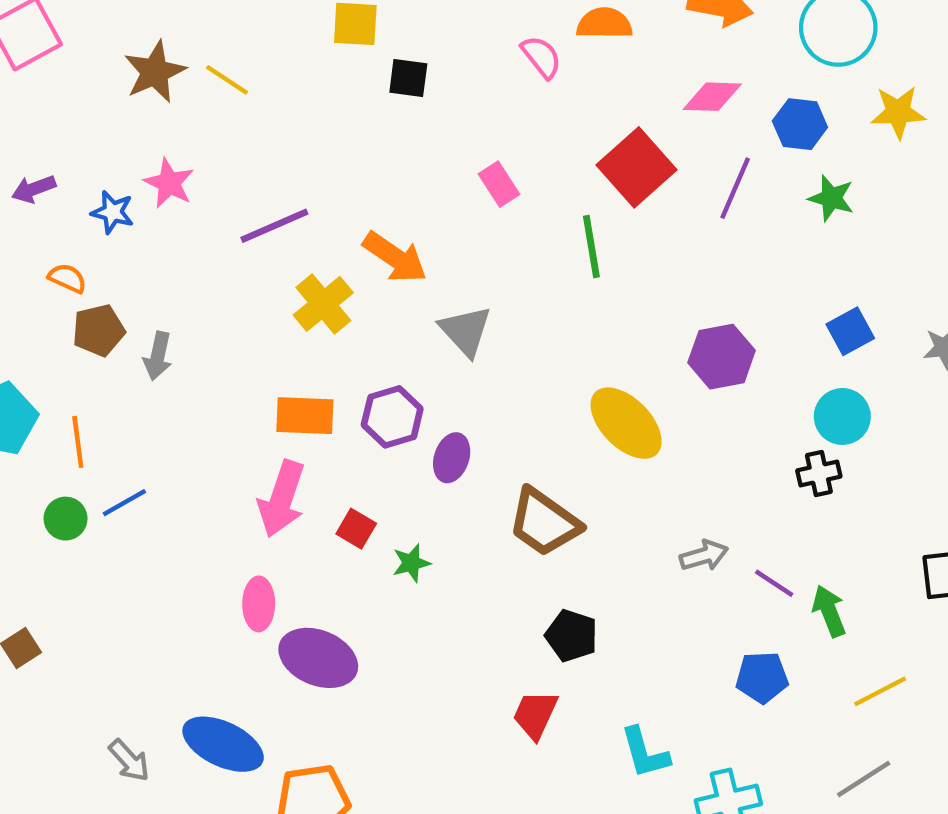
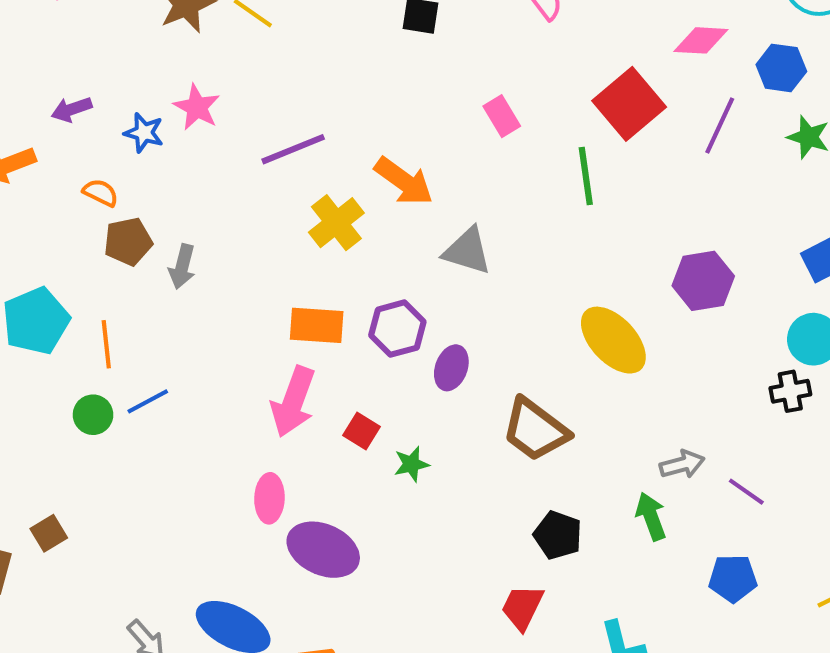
gray triangle: (466, 331) -> (467, 251), turned -32
green arrow: (829, 611) -> (651, 516), moved

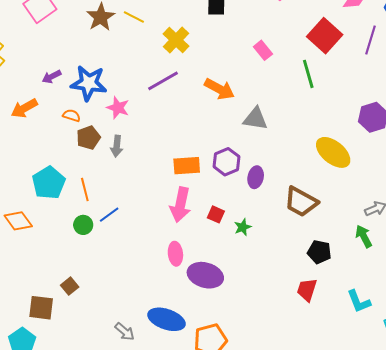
pink star: (197, 107) -> (118, 108), moved
blue star: (144, 133) -> (89, 83), size x1.8
yellow cross: (336, 223) -> (176, 40), moved

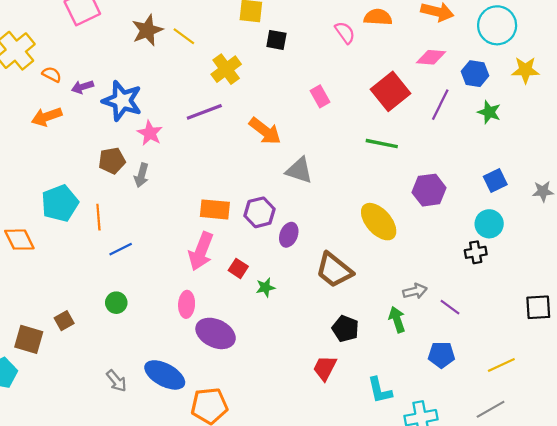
green line: (308, 74) -> (382, 144), moved, turned -72
orange semicircle: (72, 115) -> (52, 74), moved
green circle: (83, 225) -> (116, 303), moved

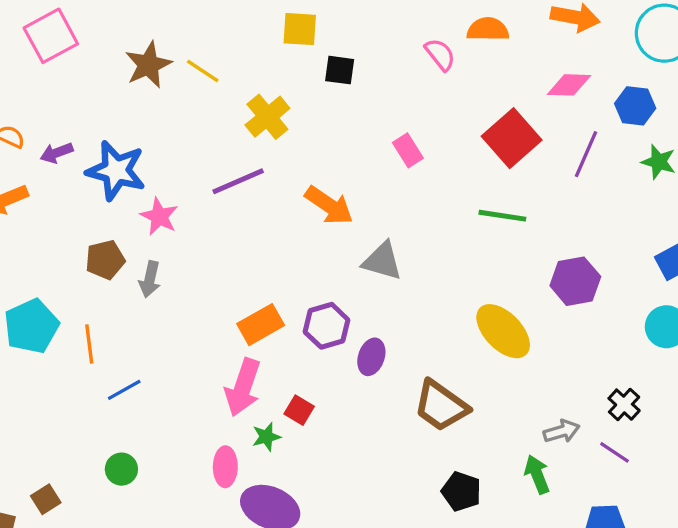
orange rectangle: (215, 209) -> (261, 325), turned -32
black cross: (476, 252) -> (624, 405), moved, turned -35
green star: (265, 287) -> (266, 437), moved

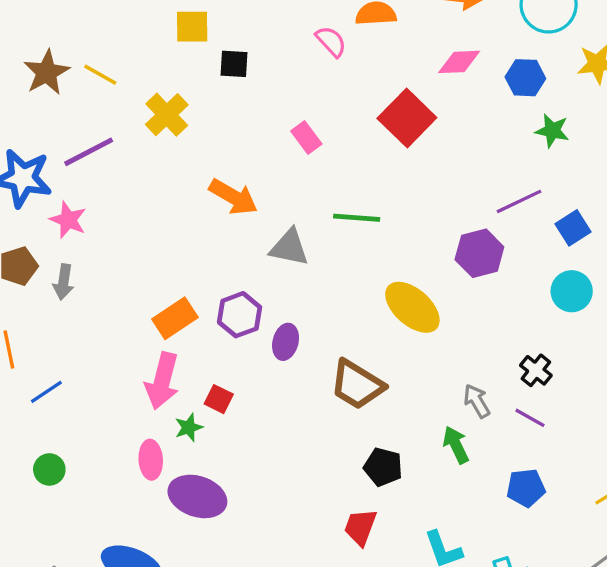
purple line: (586, 154) -> (519, 201), moved, turned 45
purple line: (238, 181) -> (89, 152), moved
green line: (502, 216) -> (357, 218), moved
gray arrow: (562, 431) -> (477, 401), turned -100

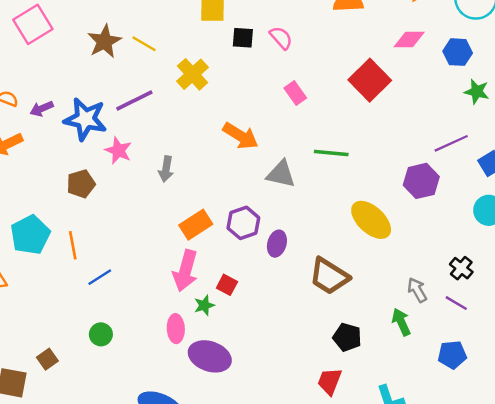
pink semicircle: (331, 41) -> (281, 38), moved
gray arrow: (63, 282) -> (166, 169), moved

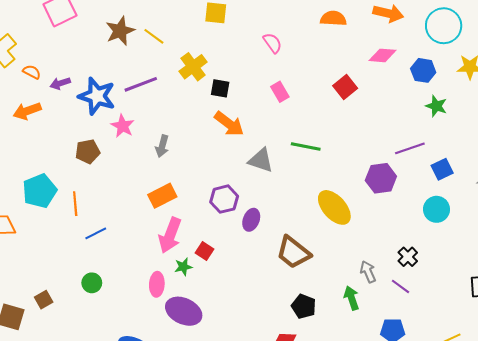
black square: (243, 38) -> (220, 88), moved
red square: (370, 80) -> (345, 87), size x0.7
orange rectangle: (196, 225) -> (162, 196), moved

